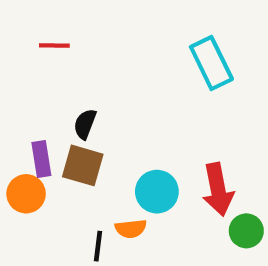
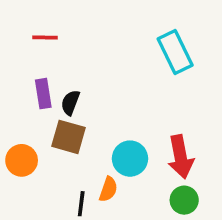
purple rectangle: (41, 159) -> (43, 94), moved
orange semicircle: (131, 229) -> (108, 189), turned -65
green circle: (246, 231) -> (184, 200), moved

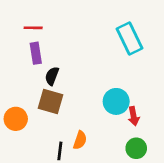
purple rectangle: (43, 94) -> (36, 53), moved
red arrow: (181, 157) -> (134, 116), size x0.6
cyan circle: (130, 159) -> (116, 101), moved

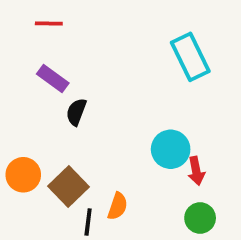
red line: (33, 28) -> (49, 23), moved
purple rectangle: (36, 53) -> (53, 79), turned -45
brown square: (51, 101) -> (68, 187), moved, turned 30

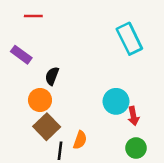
purple rectangle: (53, 79) -> (21, 55), moved
orange circle: (23, 175) -> (40, 100), moved

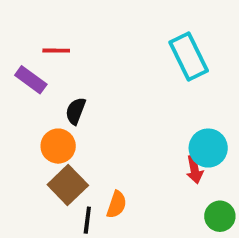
red line: (33, 16) -> (56, 51), moved
cyan circle: (116, 101) -> (208, 148), moved
green circle: (136, 148) -> (220, 216), moved

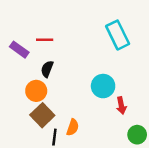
red line: (56, 51) -> (45, 40), moved
cyan circle: (208, 148) -> (103, 86), moved

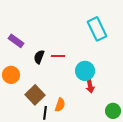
red line: (45, 40) -> (58, 56), moved
orange circle: (36, 91) -> (11, 75), moved
red arrow: (121, 105) -> (90, 86), moved

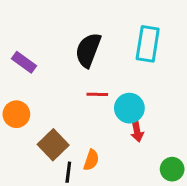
cyan rectangle: (97, 29) -> (148, 44), turned 35
red line: (58, 56) -> (97, 94), moved
black semicircle: (39, 57) -> (88, 50), moved, size x1.6

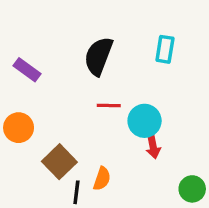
cyan rectangle: (148, 44) -> (165, 49), size x0.7

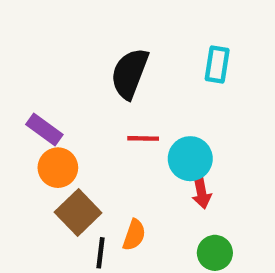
purple rectangle: (27, 70) -> (44, 130), moved
orange circle: (19, 128) -> (58, 168), moved
green circle: (192, 189) -> (215, 253), moved

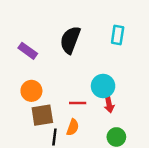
purple rectangle: (44, 130) -> (28, 51), moved
red line: (143, 138) -> (78, 103), moved
brown square: (78, 212) -> (42, 115), turned 35

